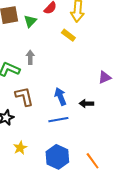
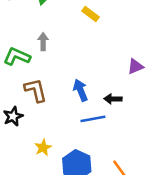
blue line: (58, 120) -> (93, 119), moved
yellow star: (20, 148) -> (43, 148), moved

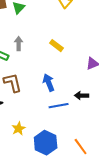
yellow rectangle: (90, 14) -> (57, 46), moved
black arrow: (113, 99) -> (82, 96), moved

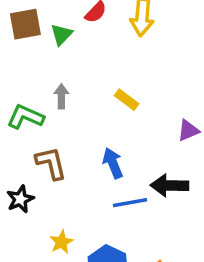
black arrow: (82, 96) -> (169, 185), size x1.5

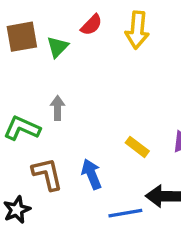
yellow rectangle: (127, 100) -> (137, 147), moved
blue arrow: (113, 163) -> (91, 174), moved

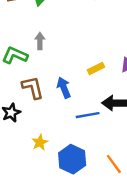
yellow rectangle: (137, 147) -> (96, 68), turned -63

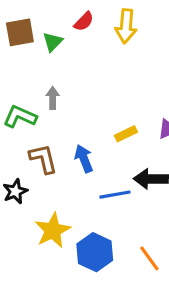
yellow star: (40, 142) -> (53, 230), size x1.6

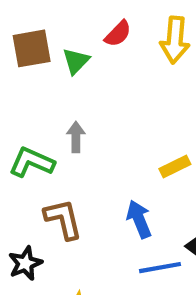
yellow rectangle: (126, 134) -> (175, 166), moved
blue arrow: (84, 159) -> (139, 219), moved

